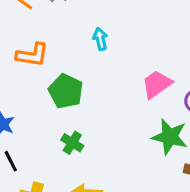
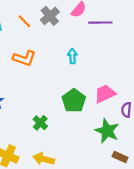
green pentagon: (66, 91) -> (74, 101), moved

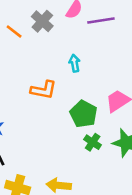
orange L-shape: (24, 58) -> (43, 90), moved
green cross: (40, 123) -> (93, 142), moved

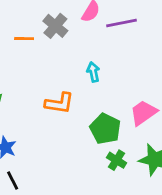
orange line: (14, 32) -> (24, 39), turned -35

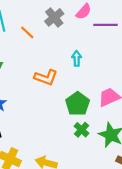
orange line: (24, 39) -> (27, 32), moved, turned 32

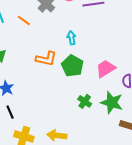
green pentagon: (78, 104) -> (72, 66), moved

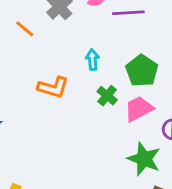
green pentagon: (72, 66) -> (142, 71), moved
green cross: (85, 101) -> (107, 96), moved

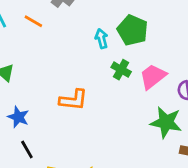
green pentagon: (142, 71) -> (133, 30), moved
orange L-shape: (53, 87) -> (73, 100), moved

